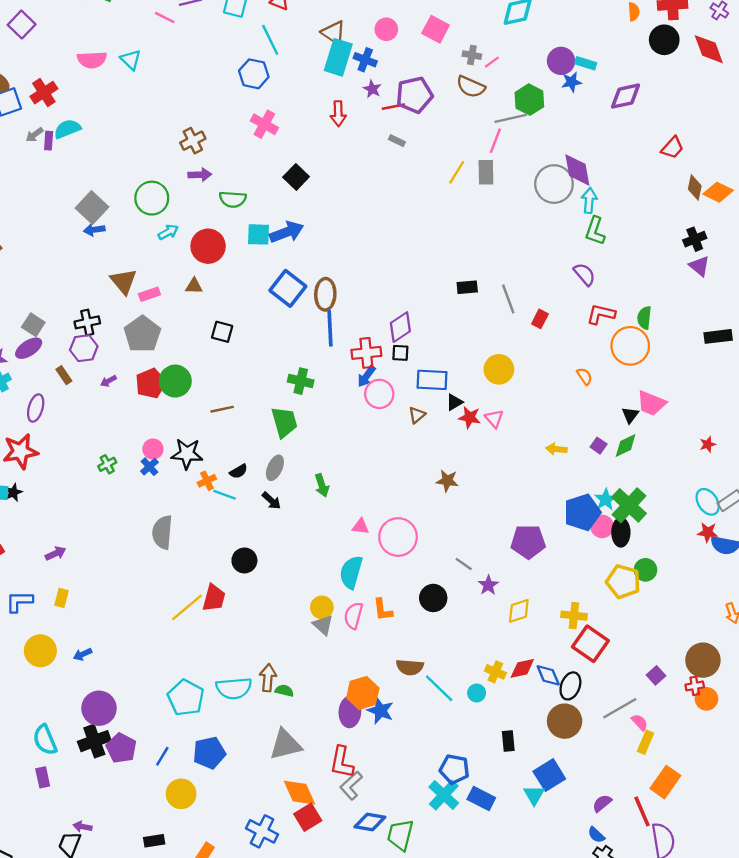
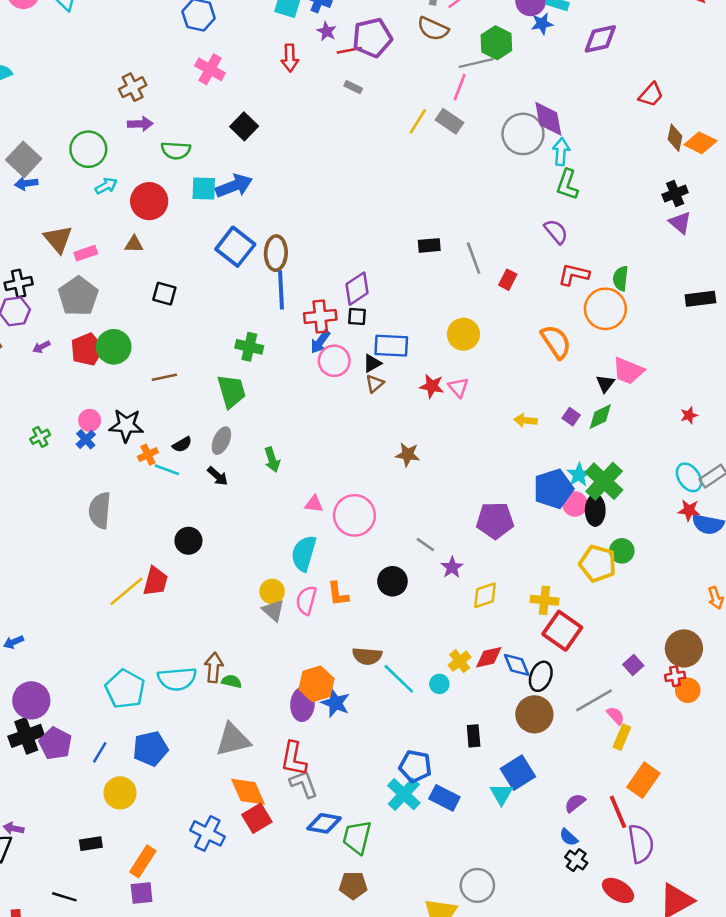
gray rectangle: (486, 172) -> (449, 121), turned -55
orange semicircle: (584, 376) -> (556, 342), size x1.8
black triangle: (454, 402) -> (372, 363), moved
yellow cross: (495, 672) -> (460, 661), turned 30
gray L-shape: (351, 786) -> (304, 784), turned 112

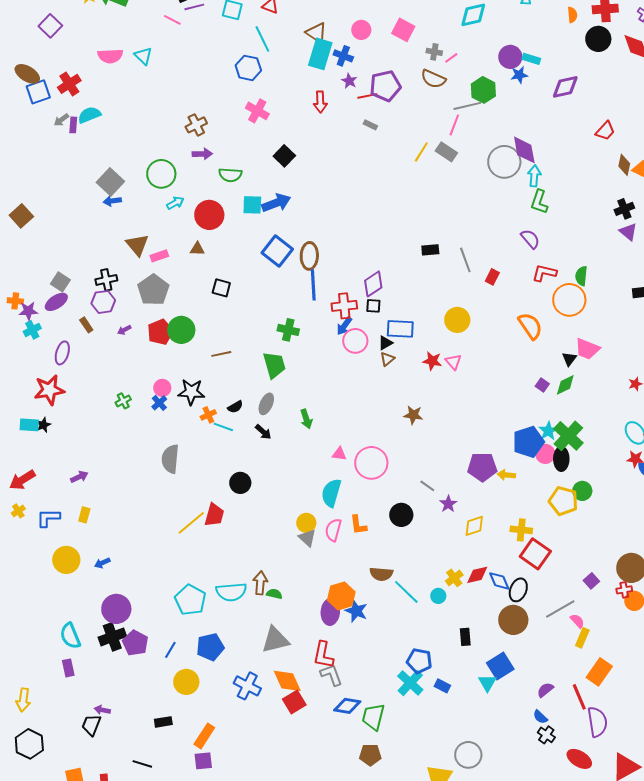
yellow arrow: (526, 420) -> (506, 475), moved
blue rectangle: (444, 798) -> (442, 686), size x0.7
blue cross: (207, 833) -> (247, 686), moved

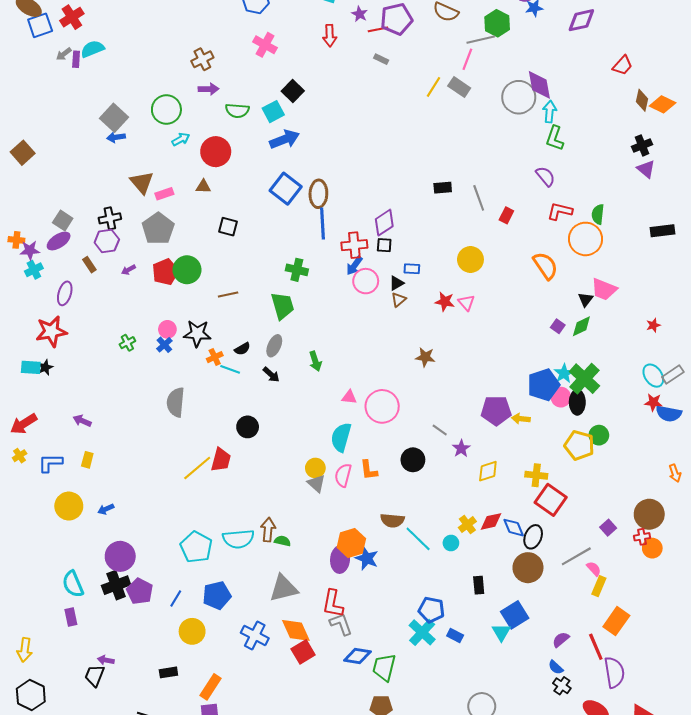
cyan square: (252, 205) -> (273, 112), moved, turned -30
blue rectangle: (400, 329) -> (412, 269), size x0.6
purple arrow: (79, 477) -> (82, 421), turned -132

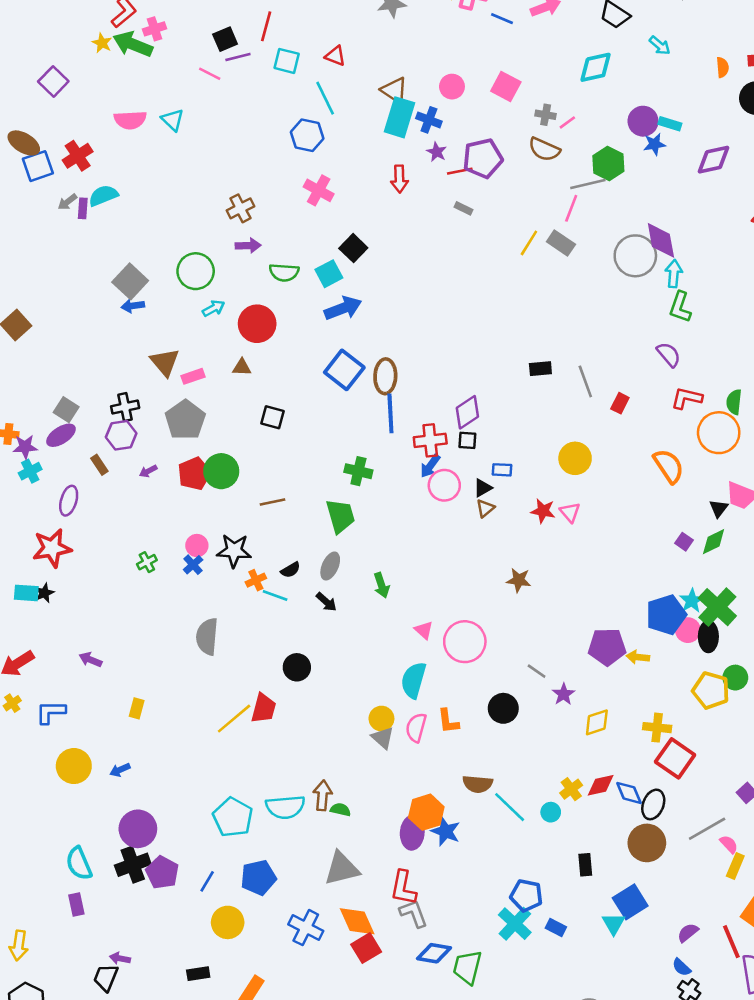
pink triangle: (349, 397) -> (424, 630), turned 35
yellow rectangle: (87, 460) -> (137, 708), moved

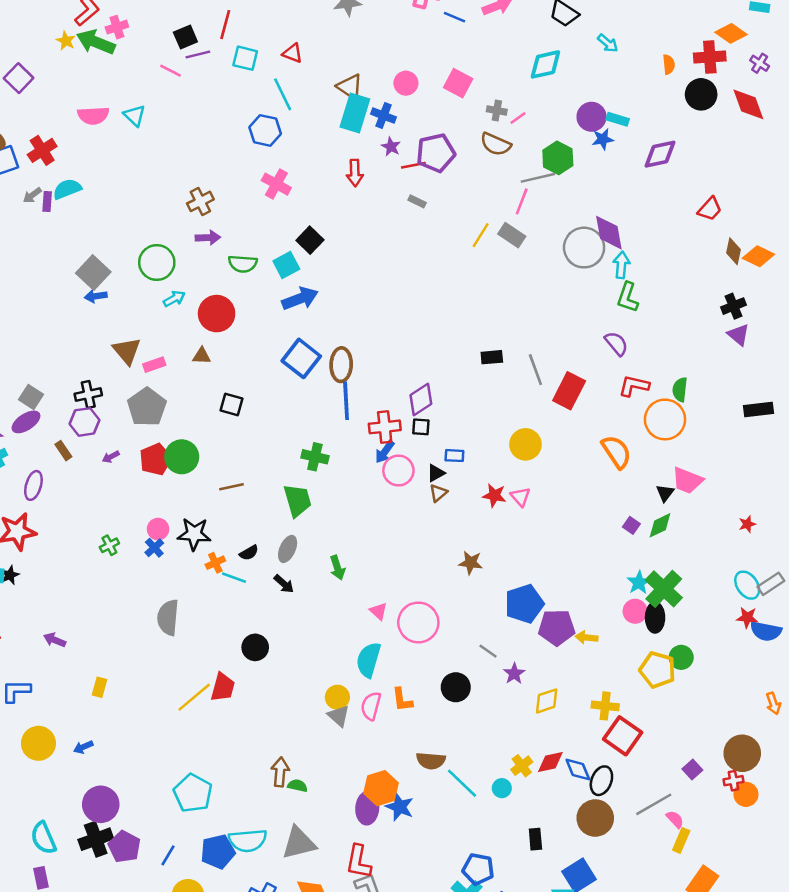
red rectangle: (620, 403) -> (569, 391), size x1.8
blue pentagon: (666, 615) -> (524, 604), moved
cyan semicircle: (285, 807) -> (248, 840), moved

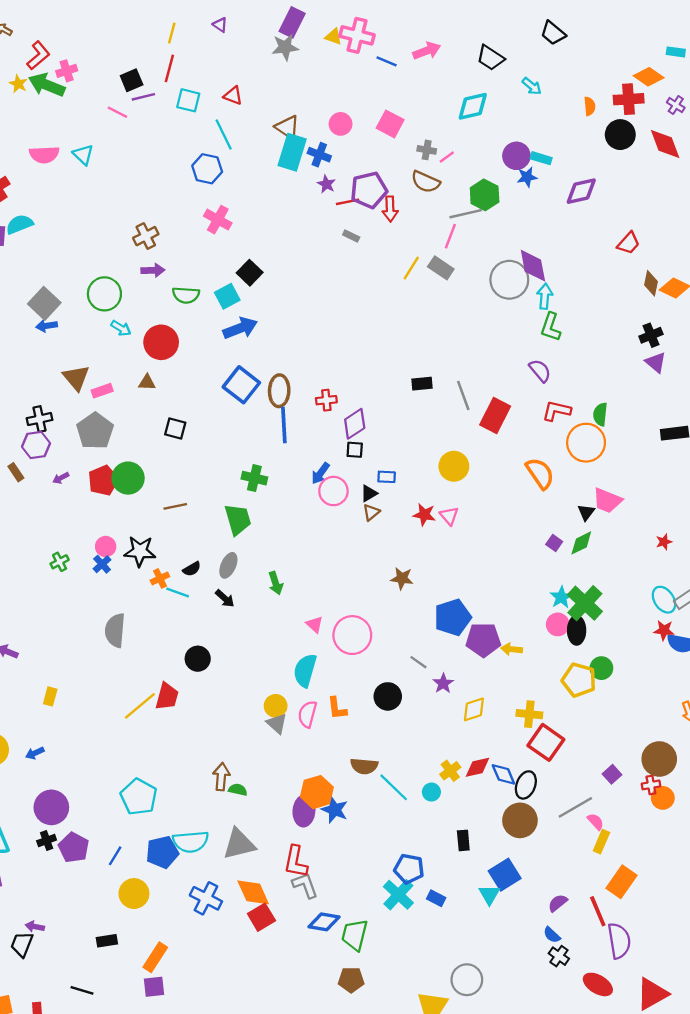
red arrow: (355, 173) -> (390, 209), moved
cyan arrow: (174, 299) -> (121, 328), turned 60
red cross: (385, 427) -> (326, 400), moved, size x0.7
black cross: (96, 839) -> (47, 840), size x0.6

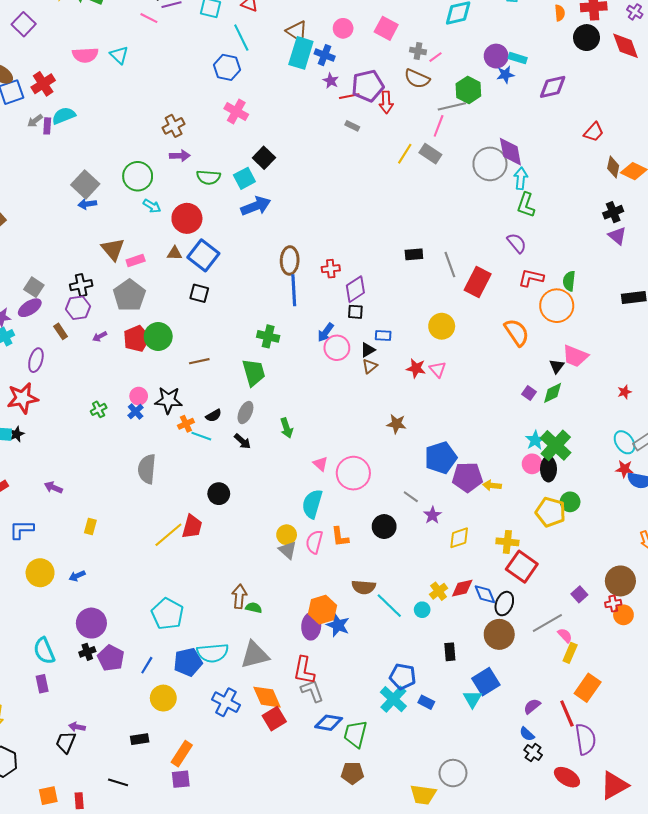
blue square: (241, 385) -> (203, 255), moved

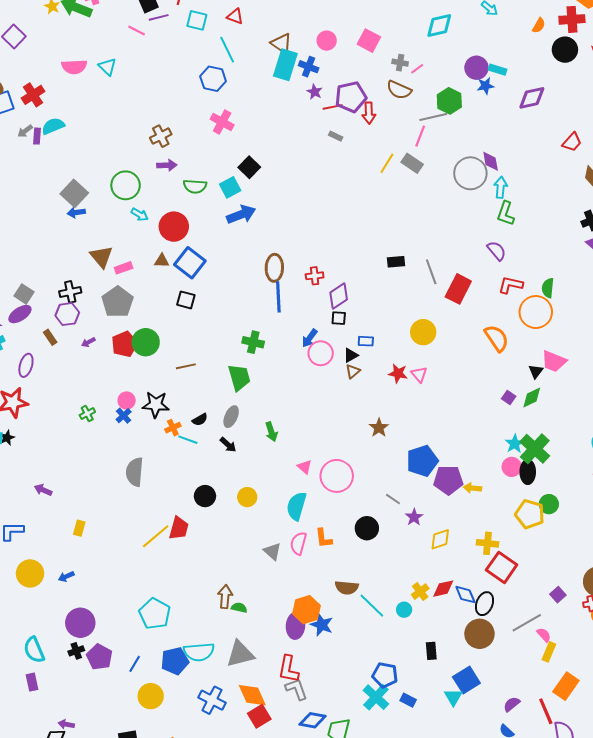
orange semicircle: (560, 13) -> (539, 25), turned 35
purple diamond: (510, 152) -> (491, 161), size x0.7
brown star: (396, 424) -> (379, 428), turned 30
yellow circle: (287, 535) -> (247, 497), moved

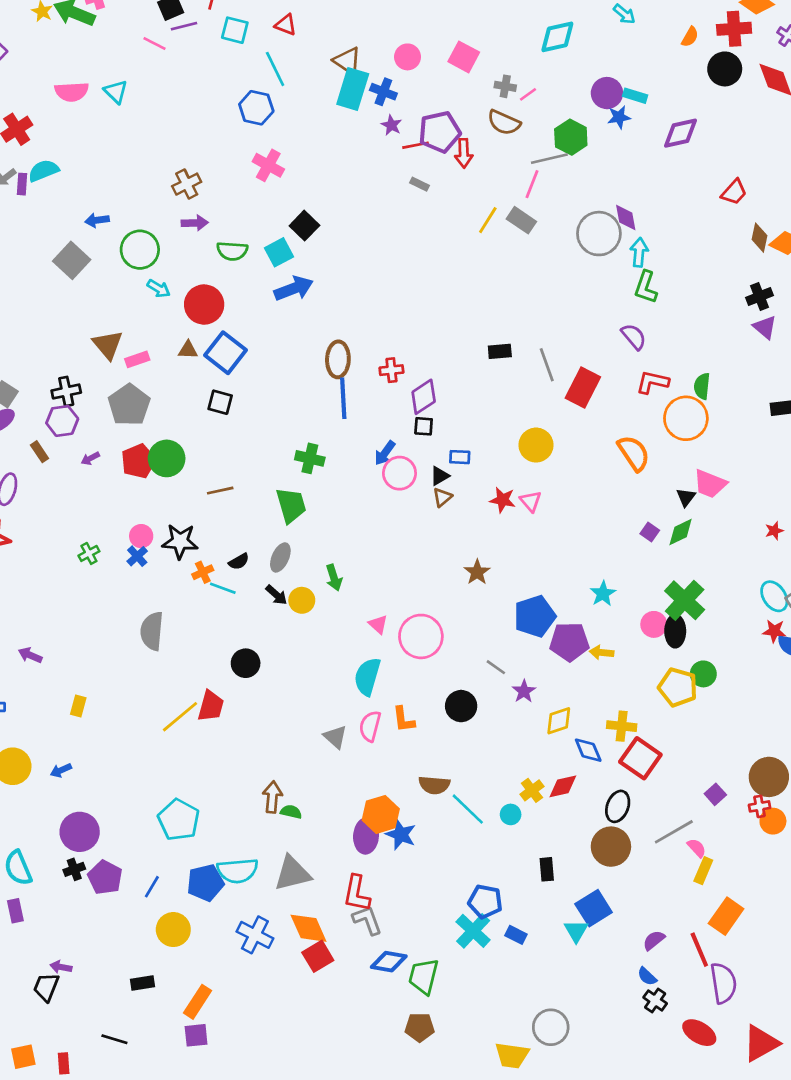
blue arrow: (76, 212) -> (97, 220), moved
cyan star: (515, 444) -> (603, 594), moved
yellow circle: (247, 497) -> (302, 600), moved
blue diamond: (465, 595) -> (588, 750), moved

